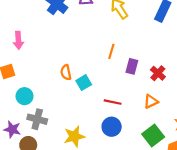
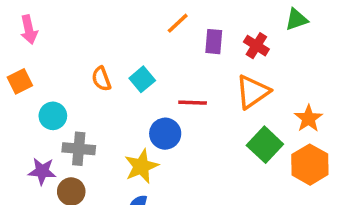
orange line: (111, 51) -> (178, 23), turned 40
orange semicircle: (66, 72) -> (101, 79), moved
orange triangle: (151, 102) -> (253, 92), size x1.5
blue circle: (112, 127) -> (165, 134), moved

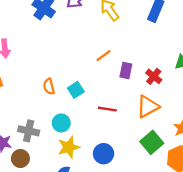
cyan circle: (53, 116) -> (61, 123), moved
blue circle: (165, 134) -> (104, 154), moved

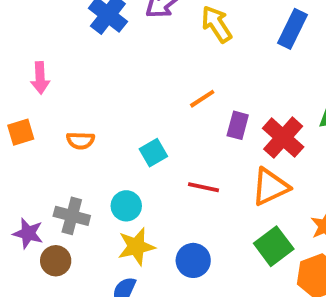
red cross: (154, 76) -> (283, 138), size x1.5
orange semicircle: (49, 86) -> (80, 141), moved, turned -77

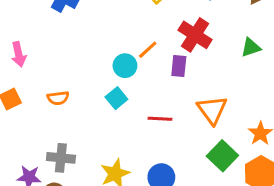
red cross: (283, 138) -> (195, 35), moved
orange triangle: (270, 187) -> (212, 110), turned -32
cyan circle: (126, 206) -> (125, 66), moved

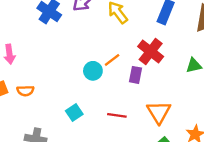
orange semicircle: (58, 98) -> (25, 91), moved
cyan square: (116, 98) -> (74, 112), moved

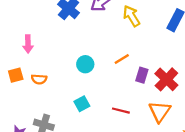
red cross: (151, 51) -> (166, 79), moved
cyan circle: (93, 71) -> (85, 64), moved

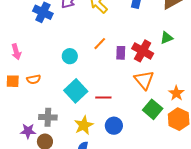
orange square: (16, 75) -> (13, 81), turned 32
cyan square: (82, 104) -> (76, 91), size x1.6
red line: (121, 111) -> (103, 97), moved

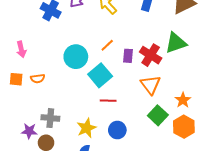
green triangle: (167, 38) -> (176, 43), size x1.6
cyan circle: (70, 56) -> (76, 57), size x1.5
cyan square: (76, 91) -> (100, 75), moved

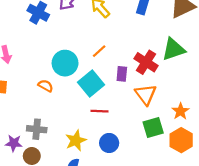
purple rectangle: (128, 56) -> (122, 74), moved
orange semicircle: (38, 78) -> (46, 86), moved, turned -144
green square: (158, 115) -> (153, 127), turned 30

